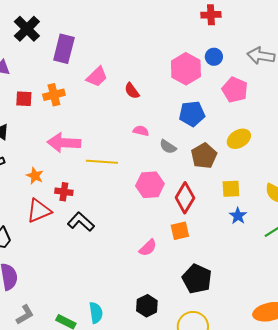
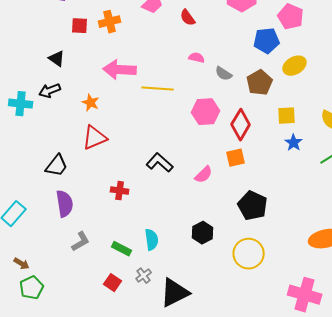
blue pentagon: (192, 114) -> (267, 41), moved
red cross: (64, 192) -> (120, 191), moved
black L-shape: (81, 222) -> (160, 163), moved

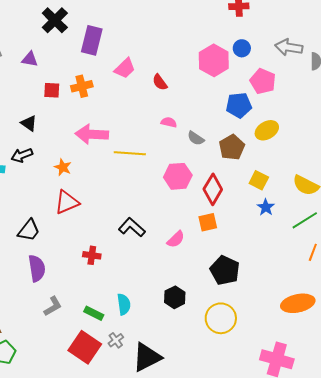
yellow square: (287, 116) -> (259, 180), turned 30
red square: (113, 283) -> (85, 347), size x1.8

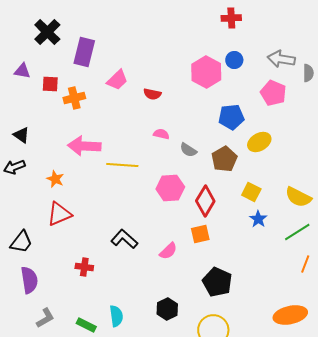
pink pentagon: (263, 81) -> (273, 93), moved
red semicircle: (160, 82) -> (152, 94), turned -42
red square: (52, 90) -> (50, 84), moved

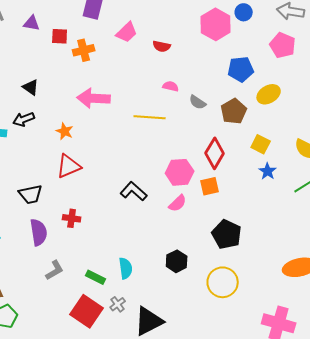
yellow line: (122, 165) -> (150, 117), moved
pink hexagon: (170, 188) -> (180, 172), moved
black trapezoid: (21, 242) -> (31, 194), turned 40
red cross: (84, 267) -> (72, 218), moved

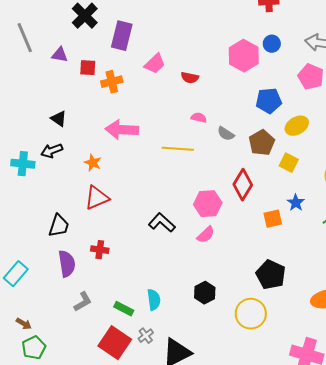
yellow square: (261, 144) -> (289, 163), moved
orange square: (210, 186) -> (273, 219), moved
black trapezoid: (31, 194) -> (59, 226), turned -60
black pentagon: (227, 234) -> (271, 275), moved

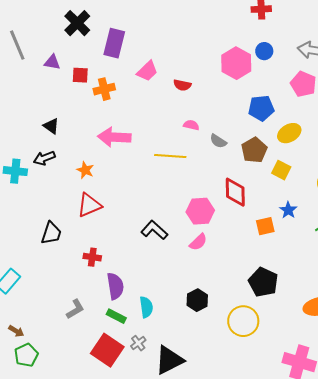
red diamond: (243, 185) -> (235, 192), turned -32
purple semicircle: (67, 264) -> (115, 286), moved

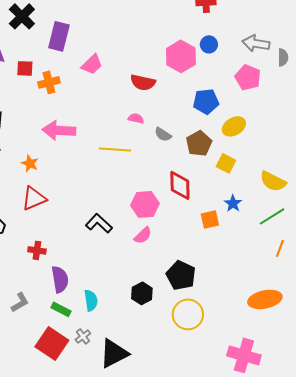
red semicircle: (182, 85) -> (143, 82), moved, size x1.4
black pentagon: (263, 282) -> (181, 275), moved

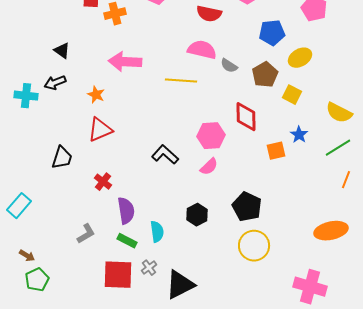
pink semicircle: (136, 118) -> (202, 50), size x1.8
red cross: (37, 250) -> (103, 182), turned 30
black hexagon: (142, 293) -> (197, 215), moved
red square: (52, 343) -> (118, 275), turned -32

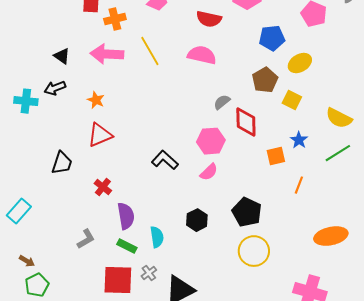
pink arrow: (125, 62) -> (107, 54), moved
gray semicircle: (229, 66) -> (222, 102), moved, turned 108
yellow line: (181, 81) -> (150, 51), moved, turned 56
orange line: (346, 180) -> (299, 185), moved

